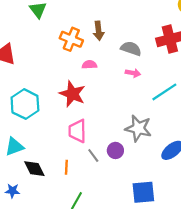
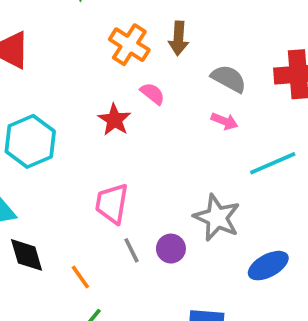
pink semicircle: (89, 65) -> (153, 94), turned 32
red star: (72, 94) -> (114, 120), moved, size x0.7
orange line: (66, 167) -> (80, 277), moved, turned -48

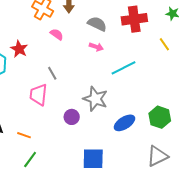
red star: (114, 120) -> (19, 49), moved
gray line: (132, 250) -> (52, 73), moved
orange line: (80, 277) -> (24, 135), turned -32

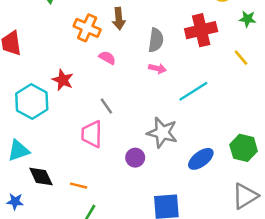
gray semicircle: (97, 24) -> (156, 40), turned 78

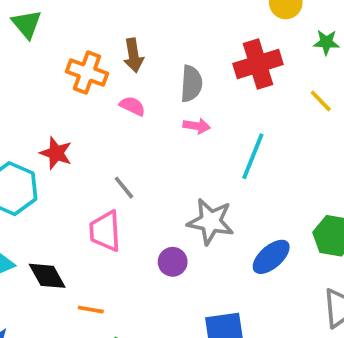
pink semicircle: (107, 58) -> (132, 106), moved
cyan line: (193, 91) -> (253, 156), turned -32
black diamond: (41, 177) -> (47, 276), moved

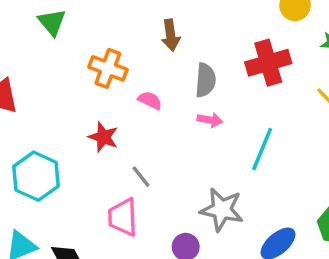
brown arrow: (133, 55) -> (171, 35), moved
red star: (56, 153) -> (103, 137), moved

